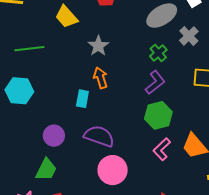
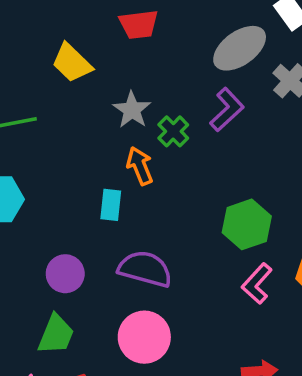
green cross: (158, 53) -> (173, 131), moved
purple L-shape: (155, 82) -> (227, 110), moved
pink circle: (113, 170) -> (144, 337), moved

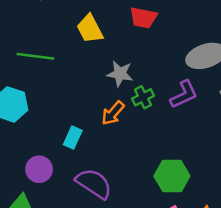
gray star: (132, 110) -> (120, 74), turned 30
orange arrow: (140, 166) -> (113, 113), turned -135
cyan rectangle: (111, 205) -> (73, 138), moved

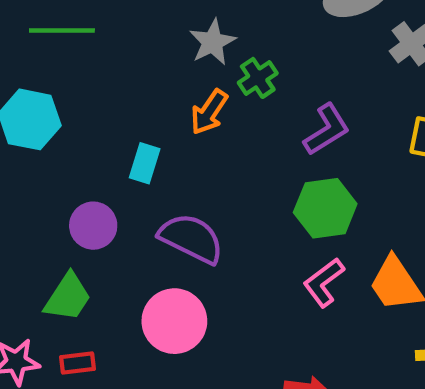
gray star: (120, 74) -> (213, 42), turned -30
purple L-shape: (184, 94) -> (327, 130), moved

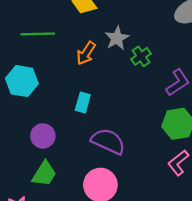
orange arrow: (209, 112) -> (86, 53), moved
purple circle: (93, 226) -> (43, 136), moved

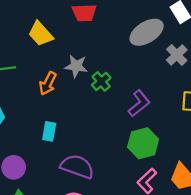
gray star: (117, 38) -> (76, 66), turned -30

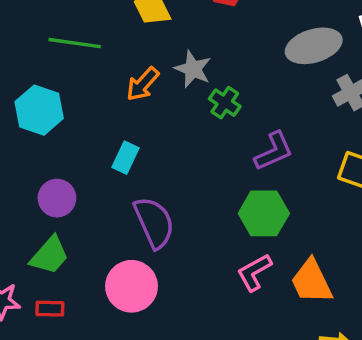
green cross: (101, 81) -> (225, 103), turned -30
purple semicircle: (77, 167) -> (154, 222), turned 32

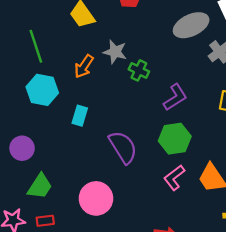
green line: (75, 43) -> (36, 46), turned 72
cyan hexagon: (39, 110) -> (42, 90), moved
purple circle: (57, 198) -> (22, 148), moved
purple semicircle: (154, 222) -> (123, 147), moved

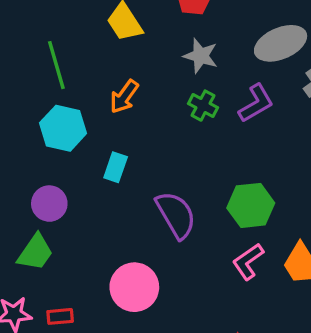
gray star: (115, 52) -> (201, 56), moved
purple L-shape: (175, 97) -> (256, 103), moved
purple circle: (22, 148) -> (49, 204), moved
green trapezoid: (40, 186) -> (35, 252), moved

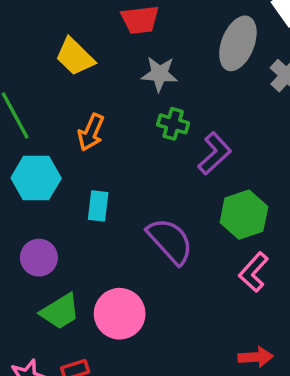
gray ellipse: (281, 43) -> (238, 43), turned -33
purple L-shape: (256, 103) -> (215, 153), moved
green trapezoid: (35, 252) -> (60, 311), moved, turned 36
pink circle: (134, 287) -> (120, 314), moved

